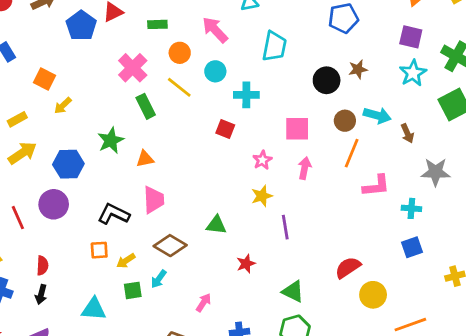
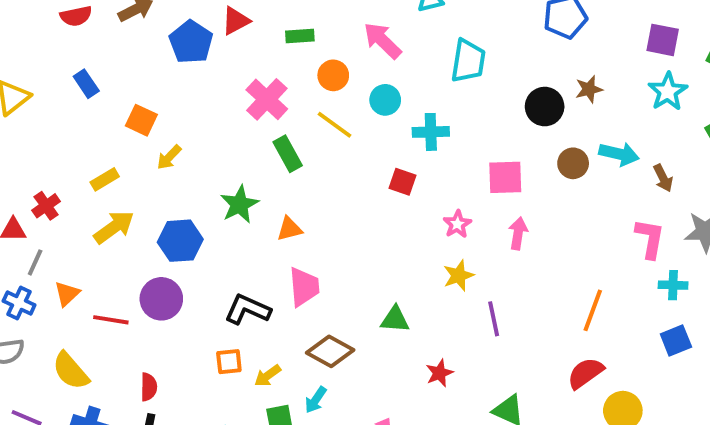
orange line: (352, 153) -> (593, 310), moved
pink L-shape: (376, 186) -> (650, 238), moved, turned -72
red line: (18, 218) -> (111, 320), turned -55

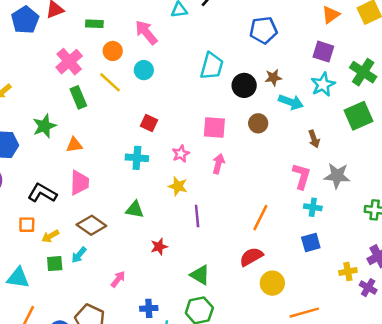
cyan trapezoid: (468, 61) -> (212, 66), moved
cyan cross: (431, 132) -> (137, 158), moved
cyan arrow: (619, 154) -> (291, 102), moved
yellow star: (459, 275) -> (178, 186), turned 30

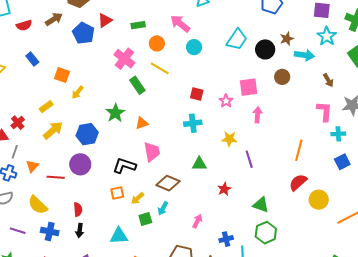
cyan trapezoid: (212, 66) -> (237, 40), turned 30
cyan circle: (144, 70) -> (194, 47), moved
pink star: (181, 154) -> (226, 101), moved

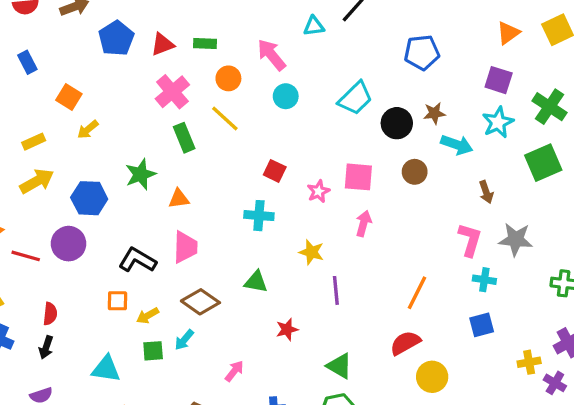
red triangle: (105, 20) -> (162, 44), moved

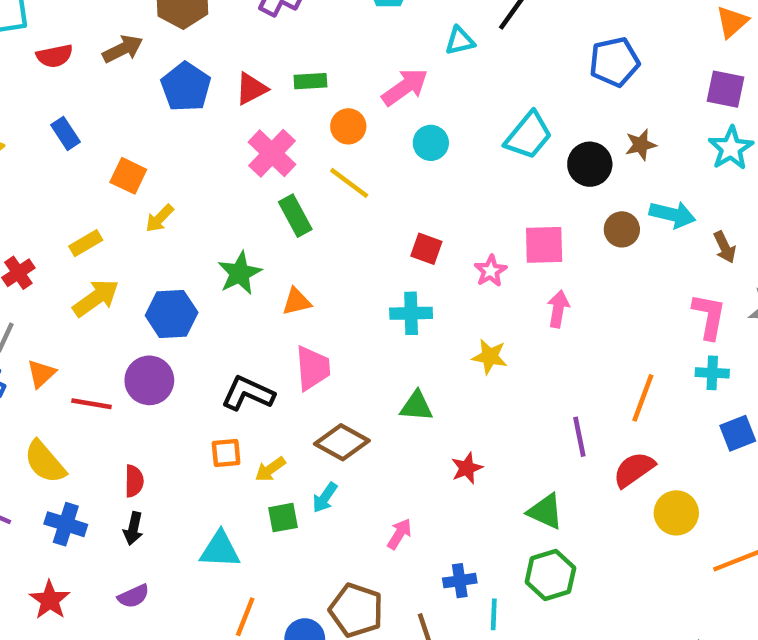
pink arrow: (272, 55) -> (405, 87), turned 100
cyan arrow: (457, 145) -> (672, 215), moved
cyan cross: (484, 280) -> (712, 373), moved
purple line: (336, 290) -> (579, 437), moved

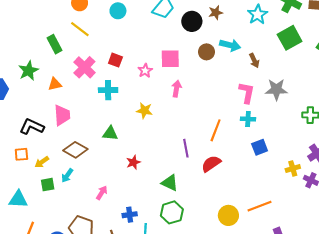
pink cross: (272, 153) -> (84, 67), moved
yellow circle: (676, 513) -> (228, 215), moved

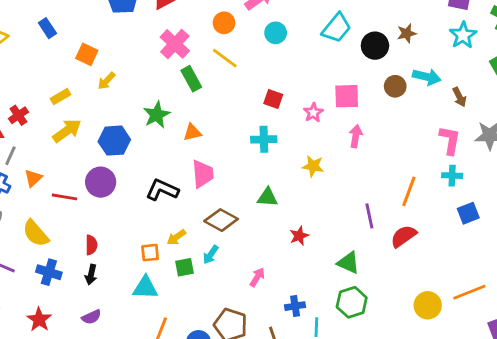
pink cross: (84, 67) -> (175, 44), moved
orange square: (21, 154) -> (150, 253), moved

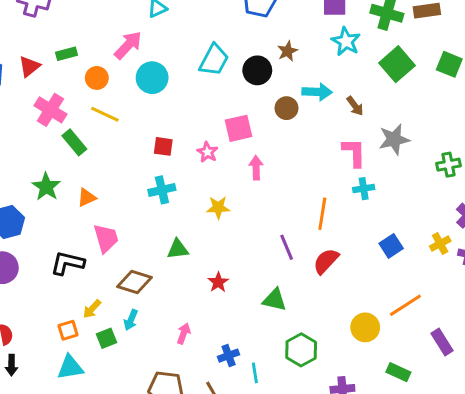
cyan circle: (276, 33) -> (152, 78), size x1.4
blue square: (468, 213) -> (391, 246), moved
green hexagon: (352, 302) -> (301, 350), moved

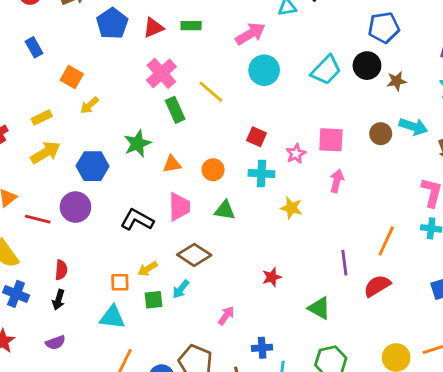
black circle: (257, 70) -> (367, 66), moved
orange circle: (97, 78) -> (213, 170), moved
cyan cross: (162, 190) -> (261, 173), moved
green triangle: (178, 249) -> (225, 210), moved

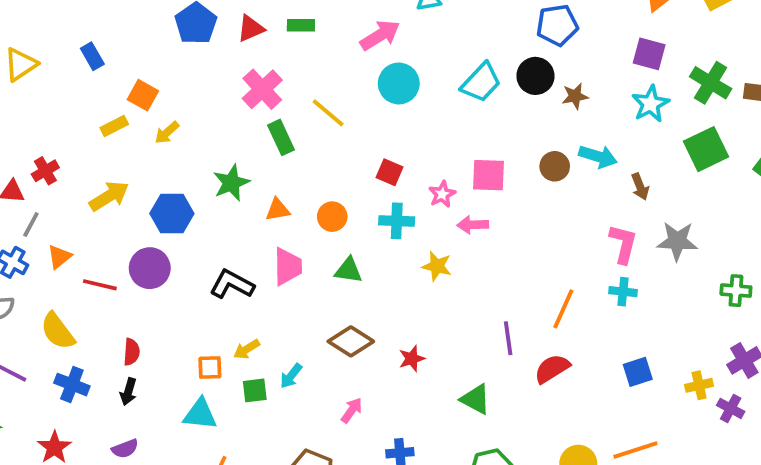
yellow rectangle: (42, 117) -> (114, 126), moved
pink arrow: (337, 181) -> (473, 225), moved, turned -105
brown diamond: (194, 255) -> (351, 341), moved

